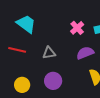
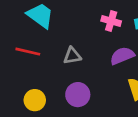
pink cross: (77, 28) -> (111, 21), turned -32

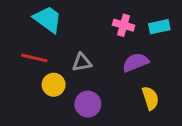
yellow circle: (35, 100) -> (54, 85), moved

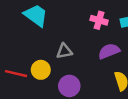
red line: (34, 58) -> (16, 74), moved

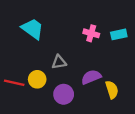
purple semicircle: (109, 51) -> (91, 77), moved

